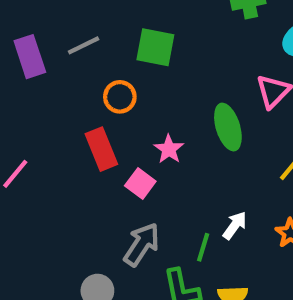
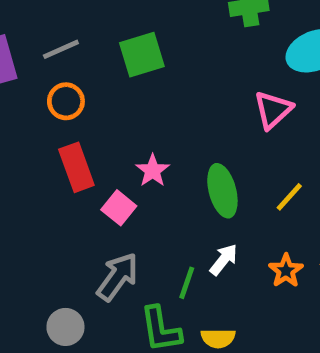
green square: (155, 47) -> (142, 55), turned -30
orange circle: (120, 97) -> (66, 101), moved
green ellipse: (228, 127) -> (222, 191), moved

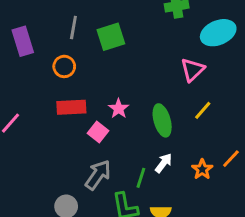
gray line: (61, 49) -> (73, 28), moved, turned -55
red rectangle: (76, 167) -> (71, 107), turned -72
yellow line: (289, 197) -> (203, 110), moved

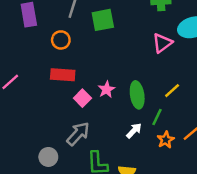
pink triangle: (193, 70) -> (162, 43), moved
pink star: (119, 109) -> (106, 89), moved
green line: (141, 178) -> (157, 117), moved

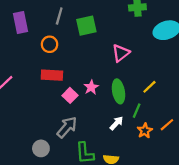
pink triangle: (162, 43) -> (121, 53), moved

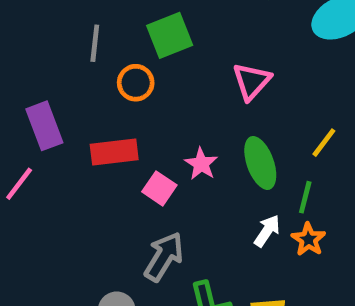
gray line: (59, 16) -> (95, 43), moved
purple rectangle: (21, 23) -> (44, 126), moved
orange circle: (50, 44) -> (136, 83), moved
orange star: (145, 131) -> (309, 239), moved

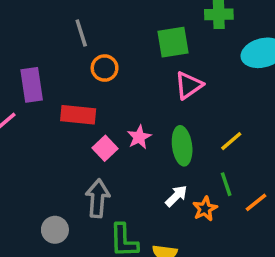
green square: (170, 35) -> (173, 42), moved
gray line: (95, 43) -> (81, 33), turned -36
green line: (305, 197) -> (226, 184), moved, turned -45
gray arrow: (164, 257) -> (98, 198), turned -39

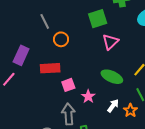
purple rectangle: (32, 85) -> (21, 55), turned 42
pink star: (139, 137) -> (88, 96), moved
green ellipse: (182, 146) -> (112, 77), turned -50
pink square: (105, 148) -> (68, 85), turned 32

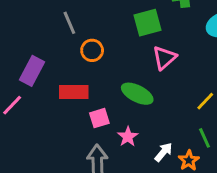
green ellipse: (112, 77) -> (137, 94), moved

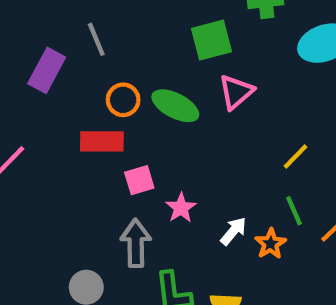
orange circle: (92, 50) -> (123, 100), moved
purple rectangle: (32, 71) -> (47, 70), moved
green ellipse: (137, 94) -> (175, 106), moved

